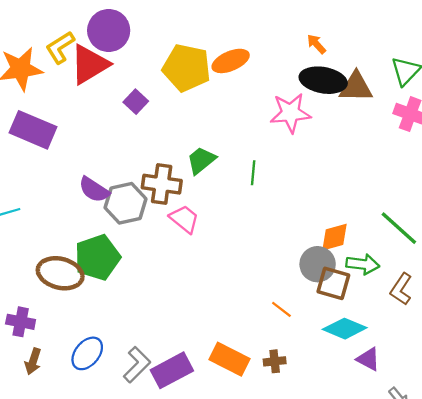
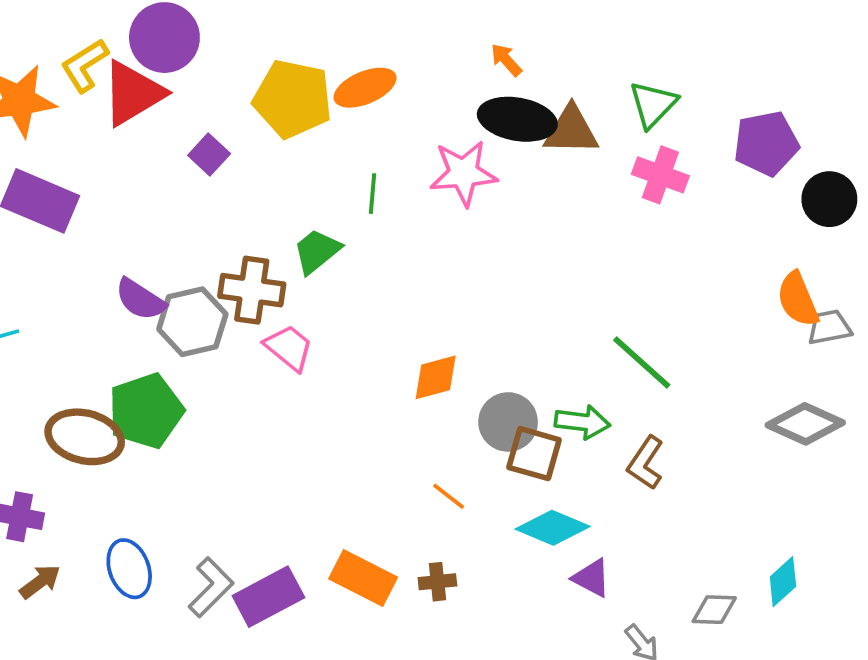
green line: (253, 173) -> (372, 194), moved
orange diamond: (334, 237) -> (436, 377), moved
blue ellipse: (87, 353) -> (129, 569), turned -60
brown arrow: (33, 361) -> (40, 582), turned -145

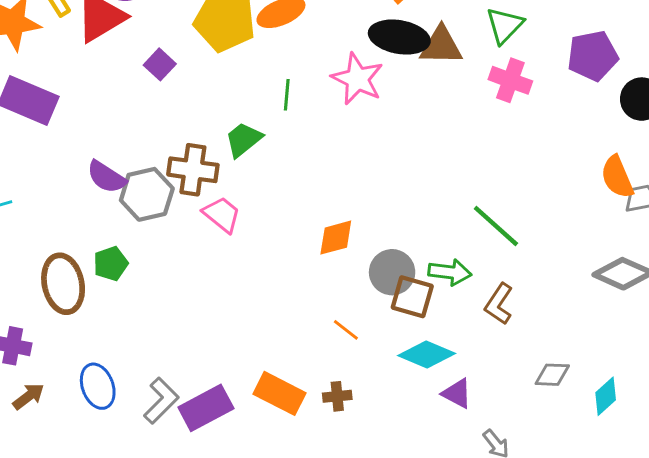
pink star: (463, 173) -> (357, 79), turned 30
green pentagon: (146, 411) -> (111, 264), size x0.6
brown ellipse: (85, 437) -> (63, 284), turned 64
gray diamond: (714, 610) -> (552, 375), moved

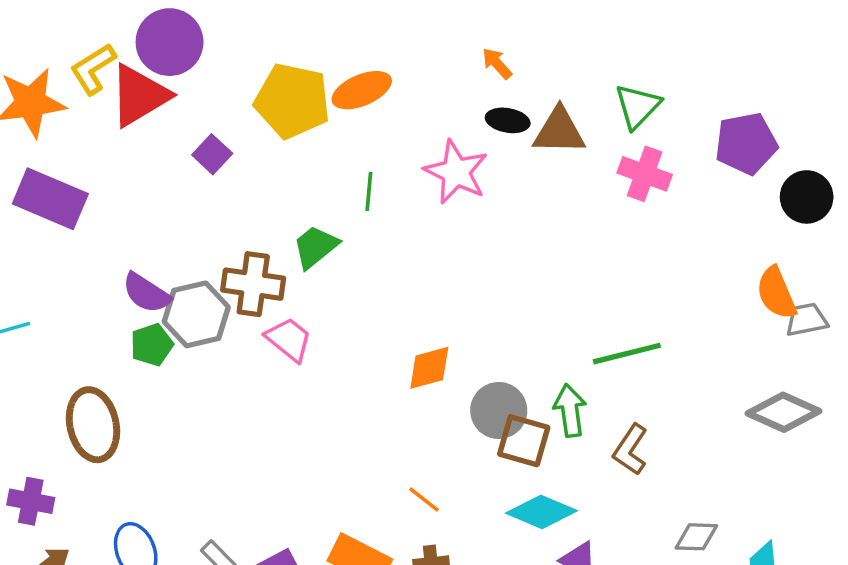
black ellipse: (399, 37) -> (508, 120), size x0.6
green line: (496, 226) -> (627, 354), turned -56
green pentagon: (111, 264) -> (152, 345), moved
green arrow: (450, 272) -> (570, 410), turned -105
orange line: (346, 330) -> (424, 499), moved

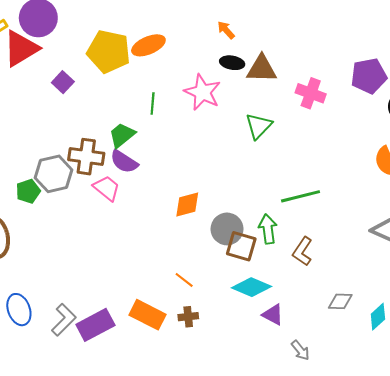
green triangle: (638, 106) -> (259, 126), moved
purple semicircle: (146, 293) -> (124, 162), moved

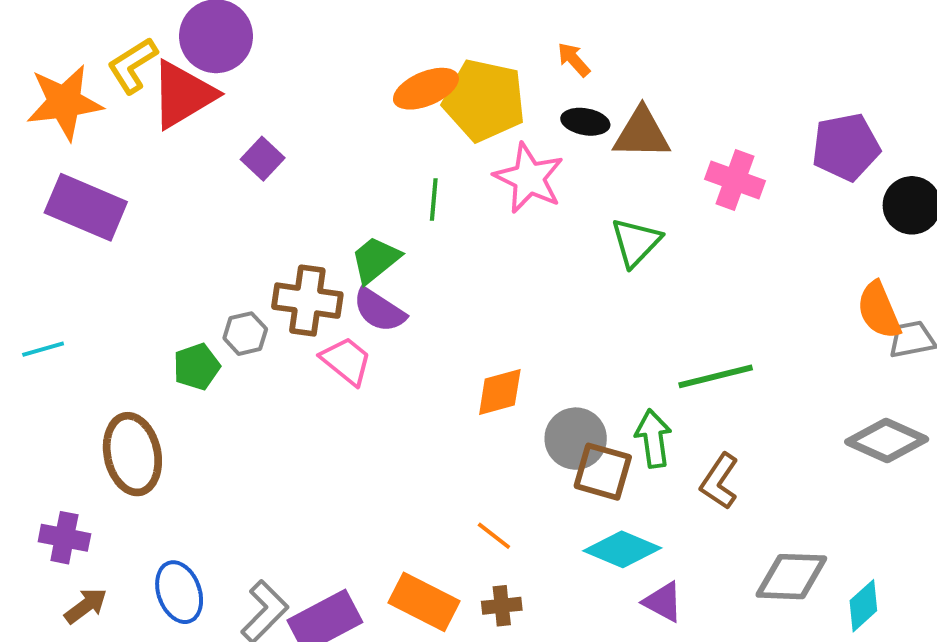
yellow pentagon: (109, 51) -> (484, 100), moved
gray hexagon: (54, 174) -> (245, 334), size x0.6
gray diamond: (340, 301) -> (791, 577), size x1.5

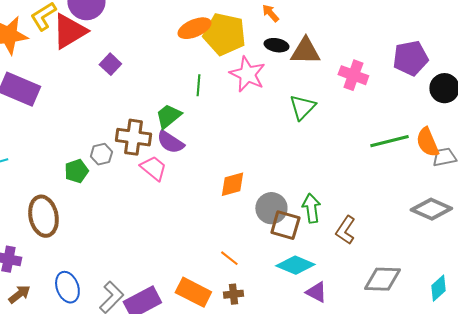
green line: (716, 376) -> (389, 141), moved
cyan diamond: (863, 606) -> (438, 288), moved

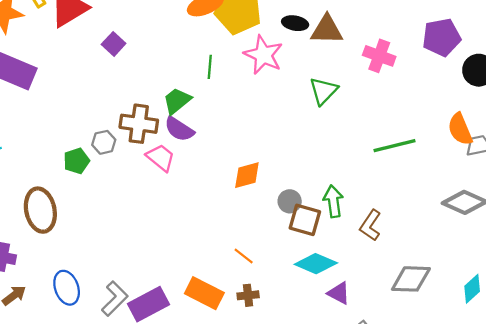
green line: (389, 141) -> (395, 146), moved
gray circle: (271, 208) -> (290, 201), size x0.7

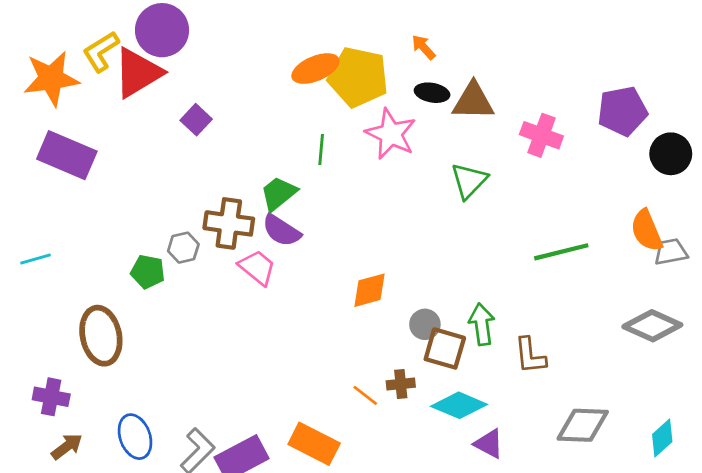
green pentagon: (76, 161) -> (148, 272), turned 30
brown L-shape: (370, 225) -> (530, 356), turned -40
brown cross: (248, 295) -> (401, 384), moved

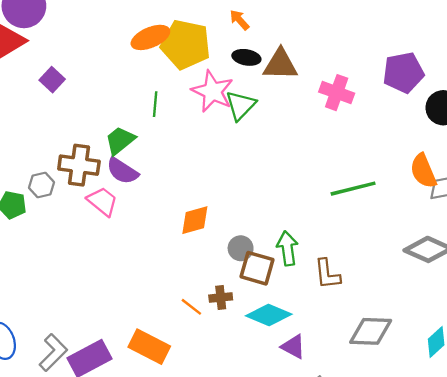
green triangle: (469, 181) -> (241, 105), moved

